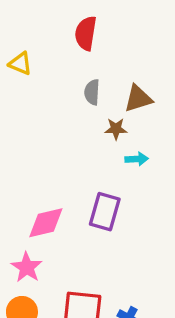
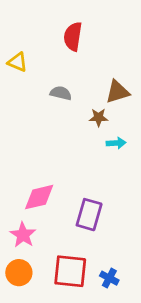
gray semicircle: (92, 92) -> (61, 93), moved, turned 100
purple rectangle: (105, 212) -> (89, 215), moved

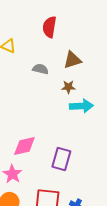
brown triangle: (117, 92) -> (72, 60), moved
cyan arrow: (116, 143) -> (81, 106), size x1.6

